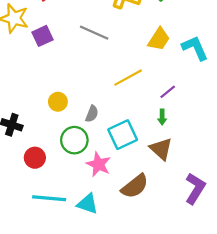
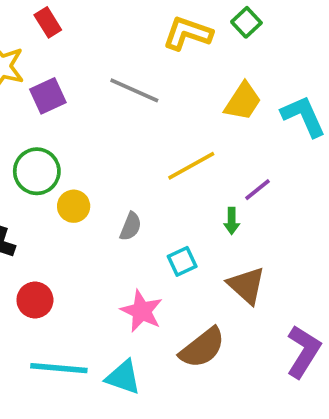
green arrow: (162, 117) -> (232, 221), moved
cyan square: (123, 135) -> (182, 261), size x0.6
green circle: (74, 140) -> (37, 171), moved

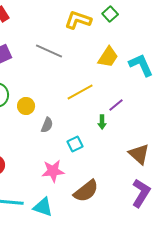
yellow circle: (74, 206) -> (26, 106), moved
brown triangle: (246, 285) -> (139, 154), moved
pink star: (142, 311) -> (53, 171), turned -30

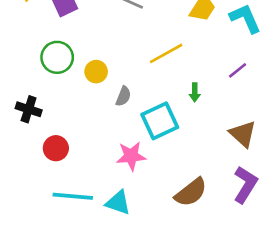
purple line: (116, 105) -> (238, 70), moved
cyan square: (75, 144) -> (160, 121), size x1.8
brown semicircle: (86, 191) -> (191, 192), moved

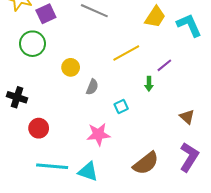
green circle: (57, 57) -> (32, 44), moved
purple line: (238, 70) -> (164, 65), moved
cyan square: (160, 121) -> (121, 107), size x0.5
brown triangle: (243, 134) -> (187, 117), size x0.7

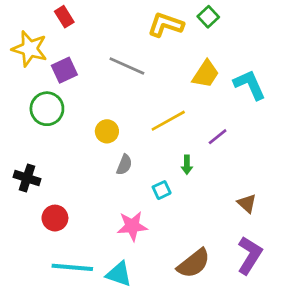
yellow circle: (71, 67) -> (107, 131), moved
green arrow: (149, 84) -> (187, 165), moved

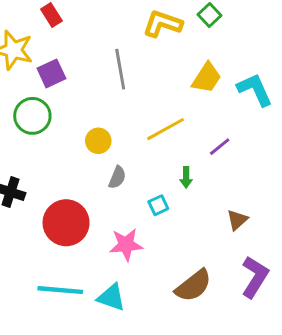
gray line: (127, 66) -> (120, 69), turned 56
brown triangle: (247, 203) -> (237, 220), moved, turned 36
red circle: (55, 218) -> (66, 223), moved, size x1.6

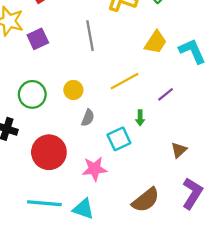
green circle: (32, 116) -> (32, 94), moved
cyan square: (158, 205) -> (119, 139), size x1.5

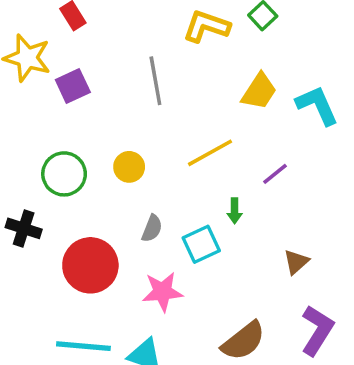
gray semicircle: (88, 118) -> (152, 228), moved

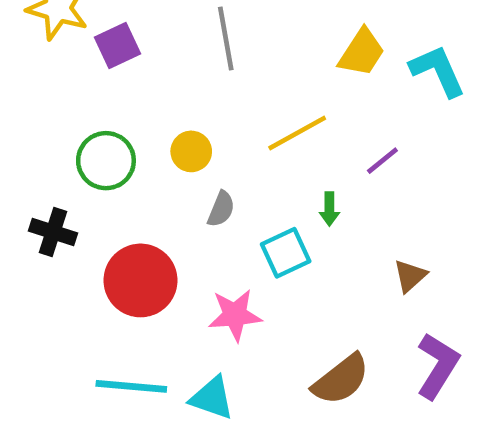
gray semicircle: (152, 228) -> (221, 209), moved

